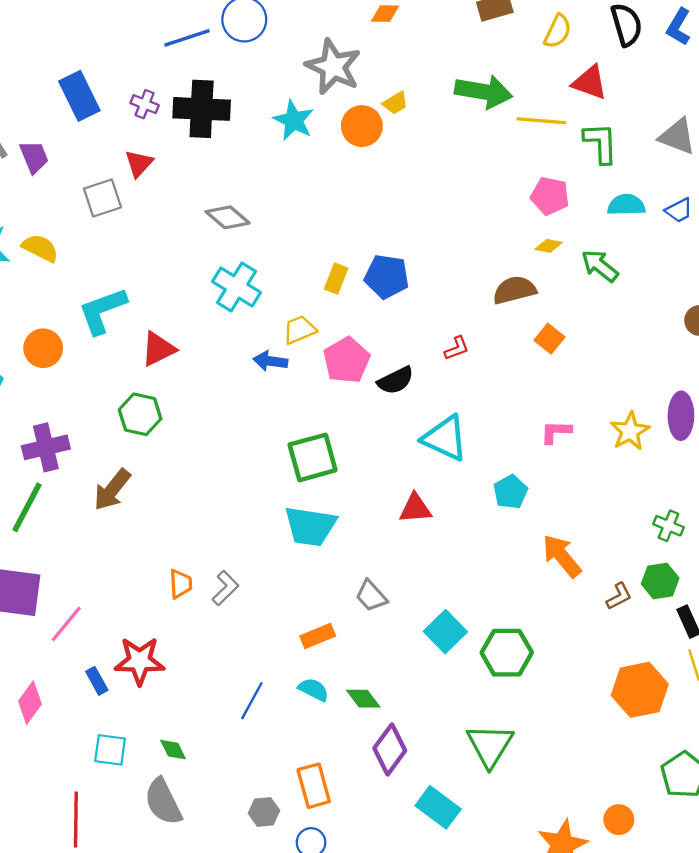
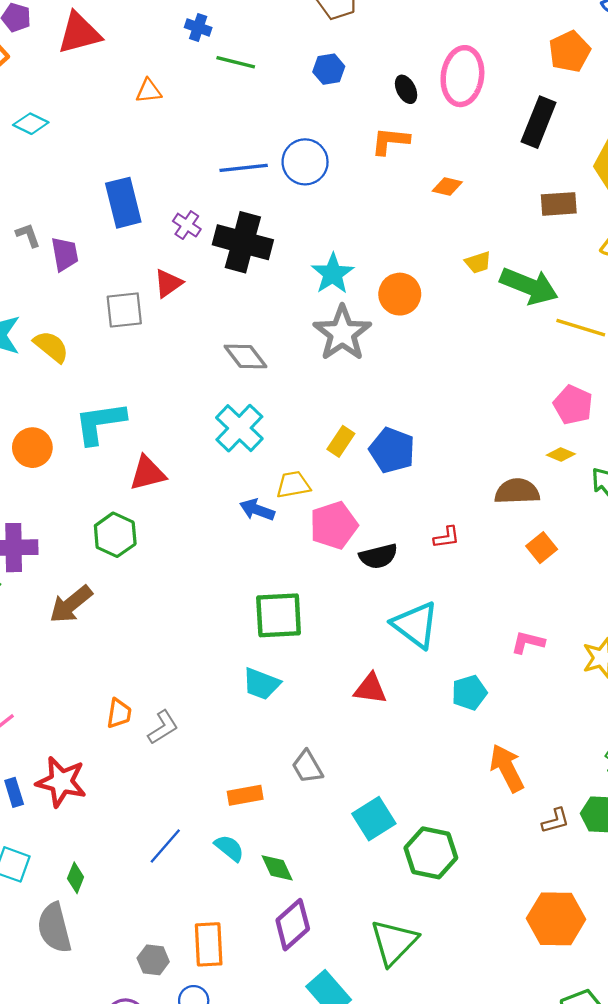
gray star: (333, 67) -> (342, 333), moved
yellow trapezoid: (395, 103) -> (478, 262), moved
cyan trapezoid: (310, 526) -> (261, 684), size x0.7
green diamond: (173, 750) -> (76, 878), turned 36

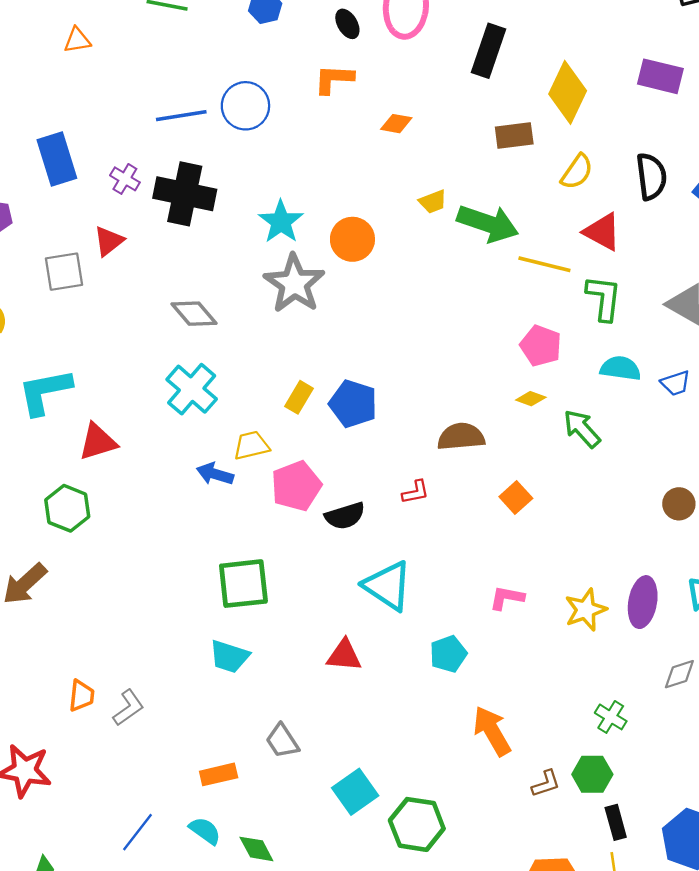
brown semicircle: (517, 491) -> (461, 437), moved

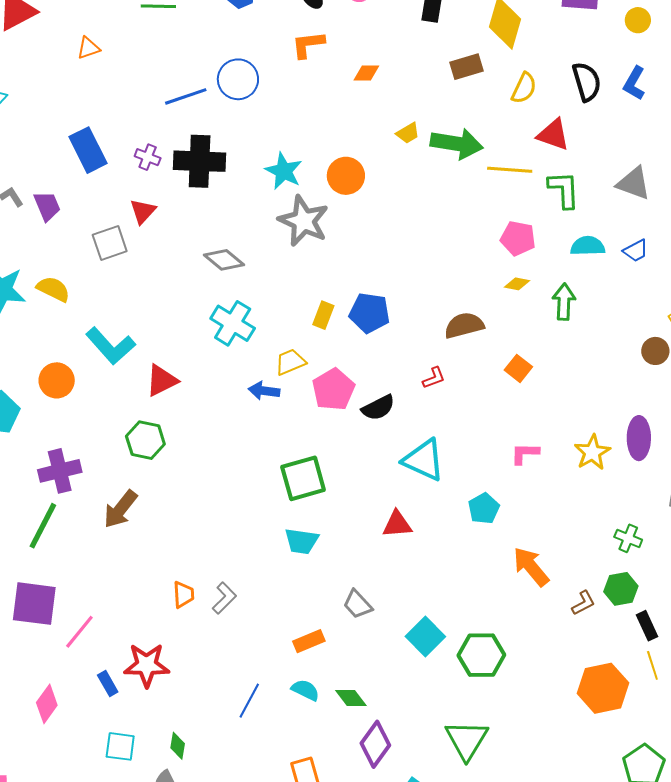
cyan L-shape: (45, 392) -> (110, 346), turned -111
green arrow: (582, 429) -> (564, 302), turned 54

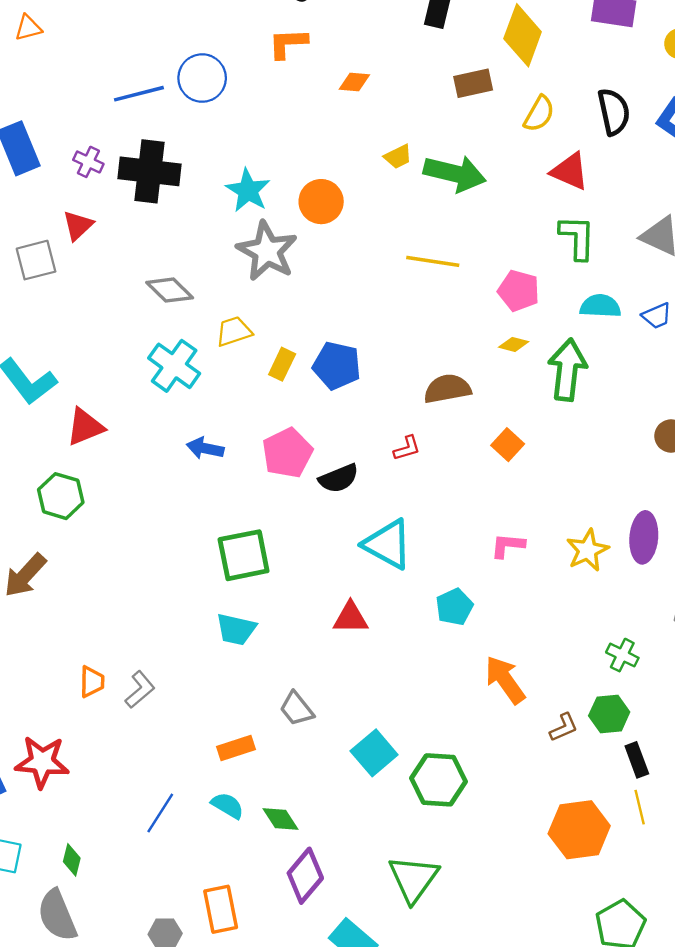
yellow line: (510, 170) -> (433, 261), moved
green arrow: (564, 302) -> (567, 370), size x1.4
yellow trapezoid: (290, 362) -> (234, 331), moved

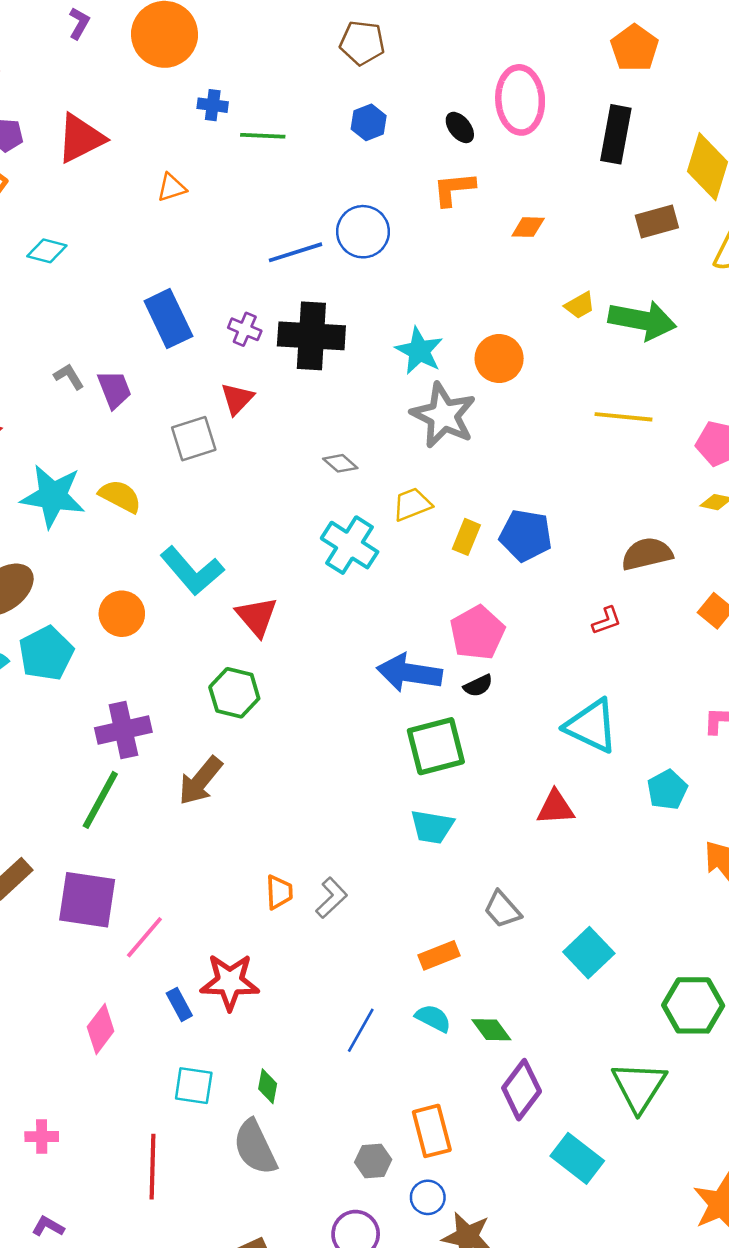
gray diamond: (170, 290) -> (340, 463), size x0.7
red triangle: (85, 427) -> (257, 616), turned -45
blue arrow: (205, 448) -> (409, 673), moved, size x1.6
black semicircle: (339, 478) -> (478, 686), moved, size x0.7
green hexagon: (439, 780) -> (693, 1005), moved

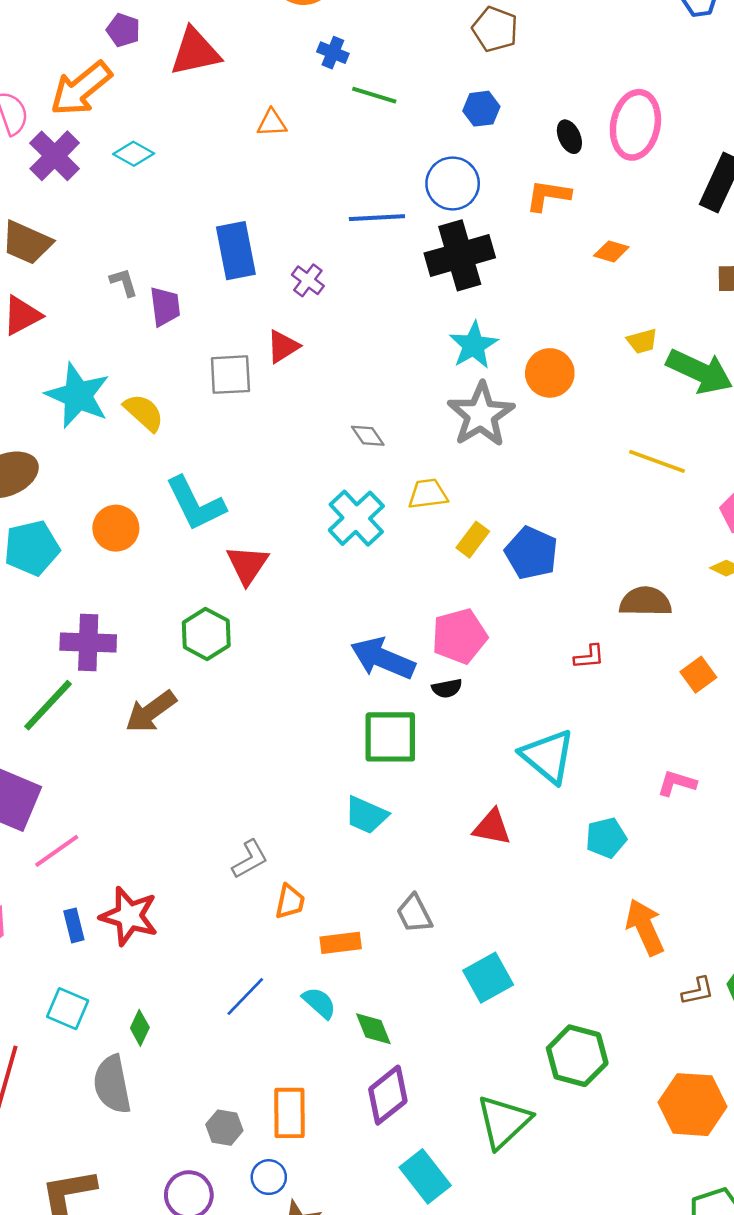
blue circle: (363, 232) -> (453, 183), moved
black cross: (311, 336) -> (460, 255), moved, turned -34
orange trapezoid: (279, 892) -> (290, 902), moved

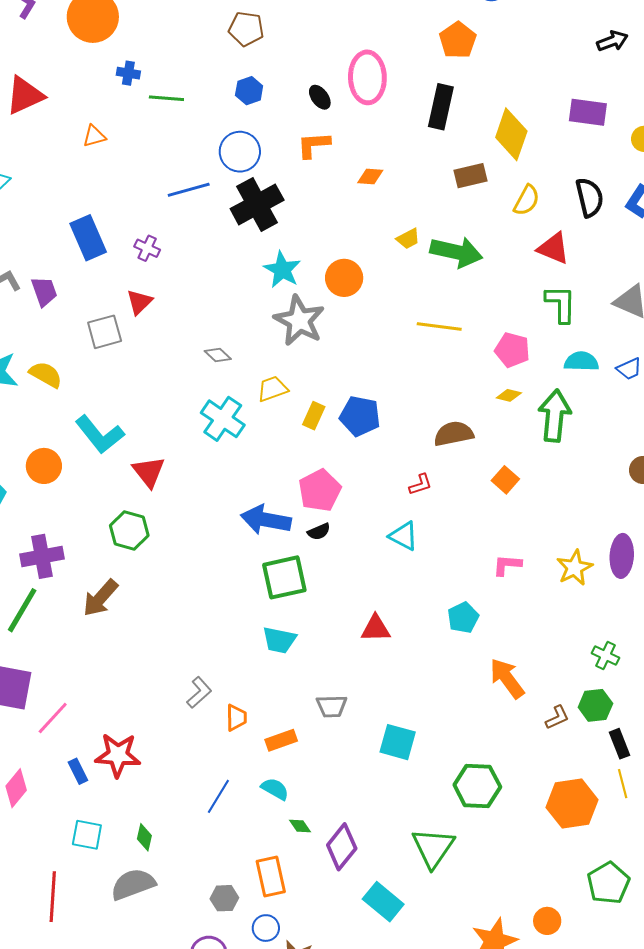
cyan triangle: (548, 756) -> (404, 536), moved, size x0.7
gray trapezoid: (414, 914) -> (332, 706), turned -52
cyan square: (488, 978) -> (398, 742), turned -33
green diamond: (373, 1029) -> (300, 826), moved, size x0.7
gray semicircle: (112, 1084) -> (133, 884), turned 93

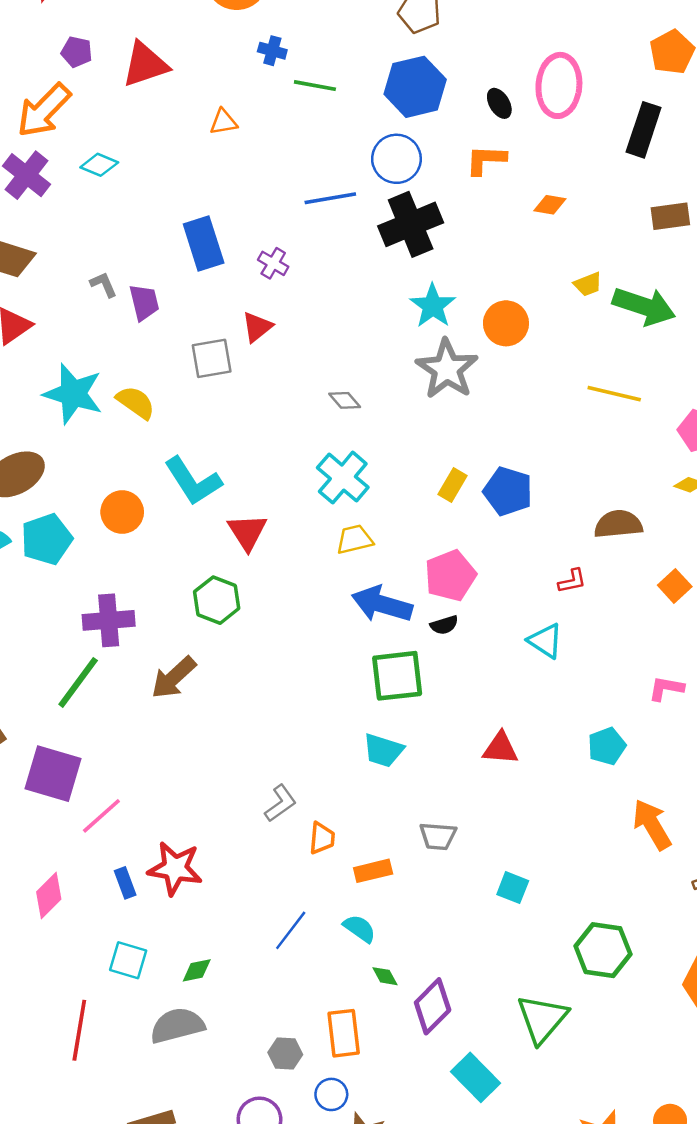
blue hexagon: (249, 91) -> (415, 87), size x1.8
yellow trapezoid: (273, 389) -> (355, 539), moved
cyan square: (398, 742) -> (513, 888), size x0.7
green diamond: (144, 837) -> (197, 970), turned 60

